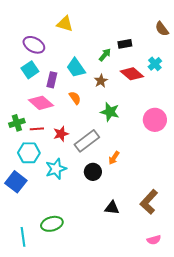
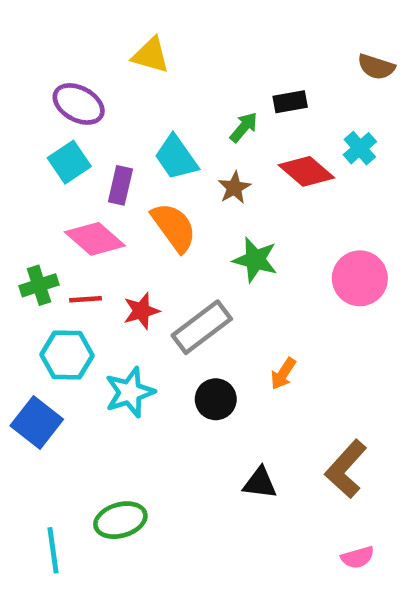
brown semicircle: (162, 29) -> (376, 67), turned -35
orange semicircle: (75, 98) -> (174, 227), size x1.6
orange arrow: (114, 158) -> (283, 374), moved

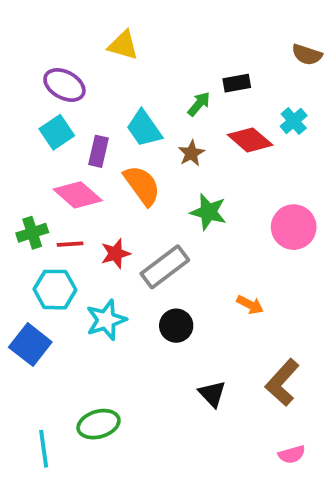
orange arrow: (283, 374) -> (250, 305), moved, turned -96
black triangle: (260, 483) -> (212, 394), turned 40

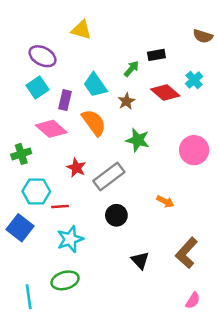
red line: (70, 244) -> (60, 207), moved
red star: (116, 254) -> (76, 168), turned -30
cyan star: (106, 320) -> (70, 239), moved
pink semicircle: (292, 454) -> (193, 300), turned -42

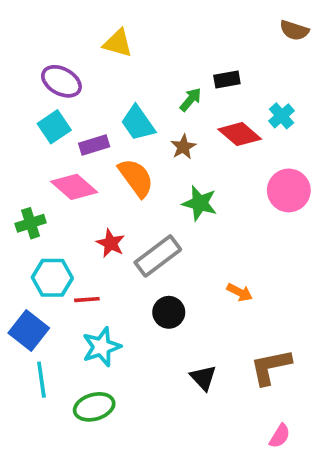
brown semicircle: (203, 36) -> (294, 30), moved
purple rectangle: (65, 100) -> (94, 145), turned 60
pink circle: (194, 150) -> (289, 190), moved
brown L-shape: (187, 253) -> (271, 367), turned 36
cyan line: (29, 297) -> (41, 380), moved

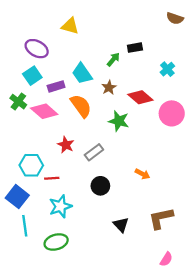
red diamond: (240, 134) -> (140, 97), moved
green cross: (31, 223) -> (18, 102), moved, turned -35
gray rectangle: (158, 256) -> (94, 152), size x0.7

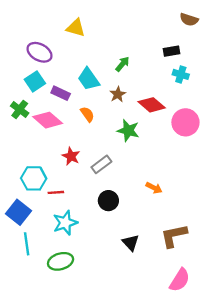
black rectangle: (135, 48) -> (171, 51), moved
cyan cross: (167, 69) -> (181, 74), turned -32
purple rectangle: (56, 86) -> (61, 93), turned 42
orange semicircle: (81, 106) -> (87, 114), size x0.6
pink semicircle: (166, 259) -> (180, 280), size x1.5

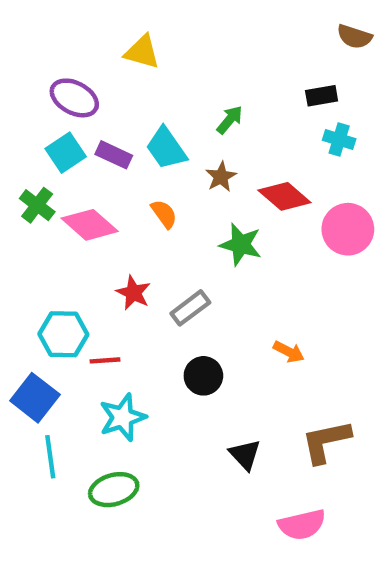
purple rectangle: (61, 93) -> (114, 155), moved
pink semicircle: (180, 280) -> (302, 525), moved, turned 45

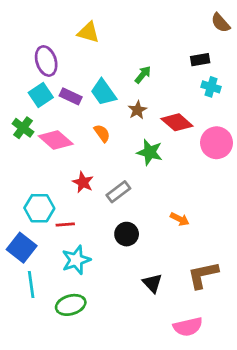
brown semicircle: (354, 37) -> (221, 23), turned 30
purple ellipse: (74, 98) -> (46, 61), turned 44

